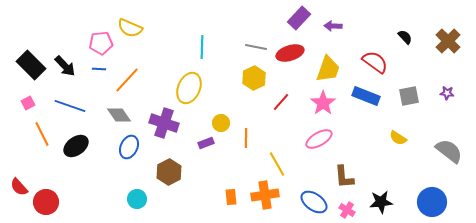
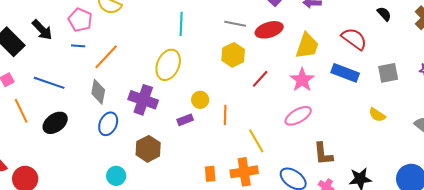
pink pentagon: (101, 43) -> (80, 20), turned 30
black arrow: (65, 66) -> (42, 30), moved
gray diamond: (119, 115) -> (98, 92), turned 45

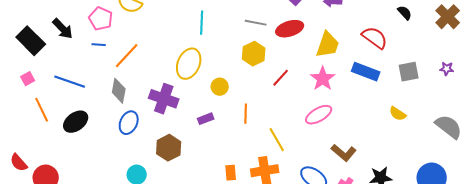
yellow circle: (200, 100) -> (220, 87), moved
brown L-shape: (323, 154) -> (344, 153), turned -45

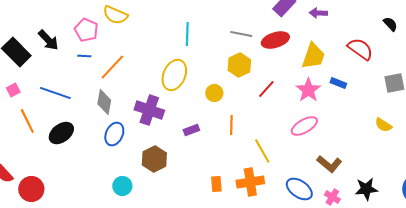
blue rectangle: (366, 72) -> (338, 83), moved, size x0.6
yellow circle: (220, 87) -> (214, 93), moved

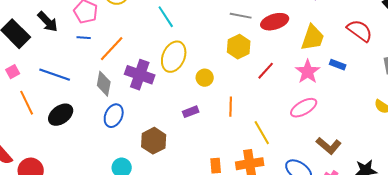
cyan line: (187, 34) -> (166, 17), moved, turned -35
yellow circle: (214, 93) -> (205, 78), moved
purple cross: (149, 110) -> (140, 75), moved

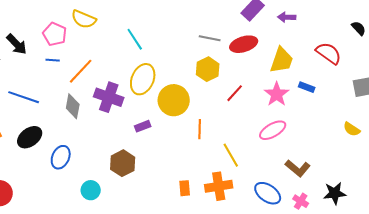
yellow circle: (205, 78) -> (174, 100), size x1.8
purple rectangle: (191, 112) -> (143, 126), moved
blue ellipse: (114, 116) -> (61, 157), moved

